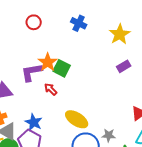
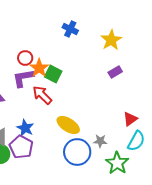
red circle: (34, 22) -> (25, 58), moved
red arrow: (51, 89) -> (42, 95), size x1.5

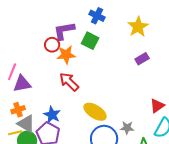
orange star: (39, 68) -> (66, 55), turned 30
green square: (53, 74) -> (90, 41), moved
purple L-shape: (23, 78) -> (64, 31), moved

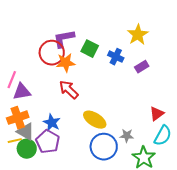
blue cross: (97, 16) -> (116, 57), moved
red circle: (52, 45) -> (52, 53), size x1.6
orange cross: (18, 110) -> (18, 118), size x1.5

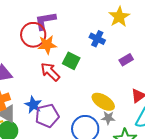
green square: (90, 49) -> (71, 61), moved
purple rectangle: (142, 67) -> (126, 60), moved
yellow ellipse: (95, 120) -> (103, 102), moved
purple pentagon: (48, 142) -> (47, 116), moved, turned 30

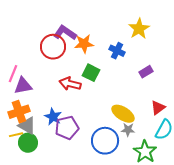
purple L-shape: (45, 21) -> (65, 33), turned 45
orange star: (47, 45) -> (84, 44), moved
red arrow: (50, 72) -> (70, 84), turned -30

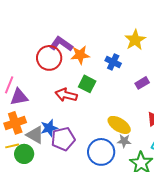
blue star: (53, 117) -> (49, 128), turned 30
gray triangle: (27, 126) -> (35, 135), moved

